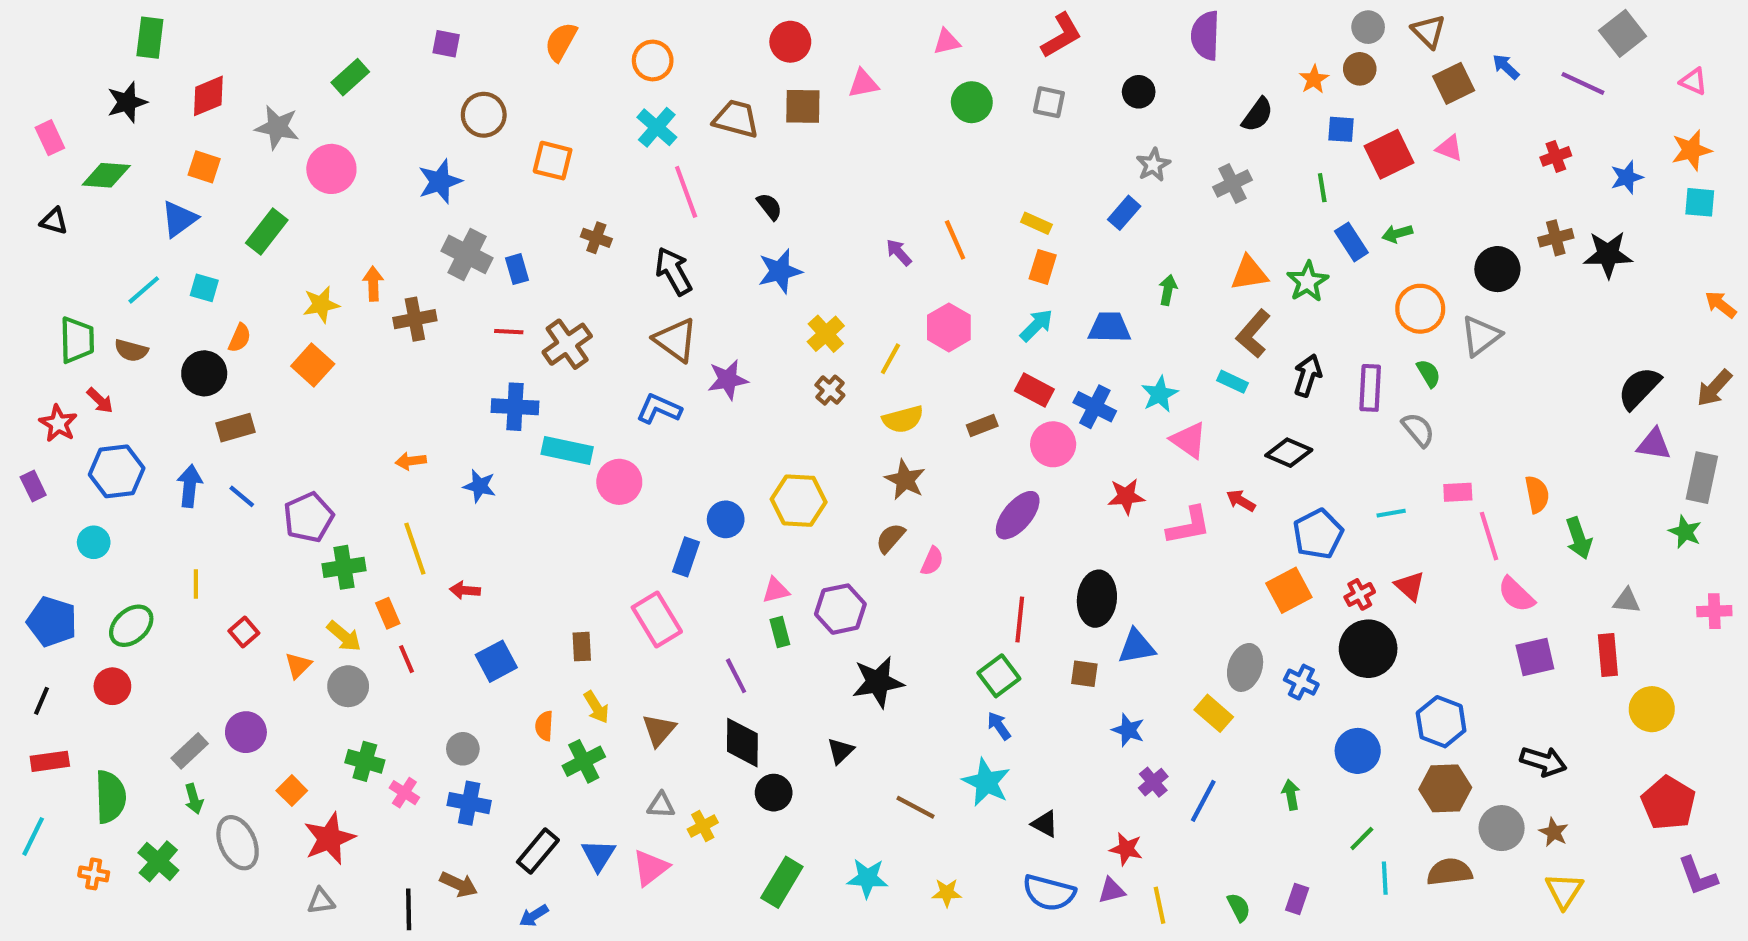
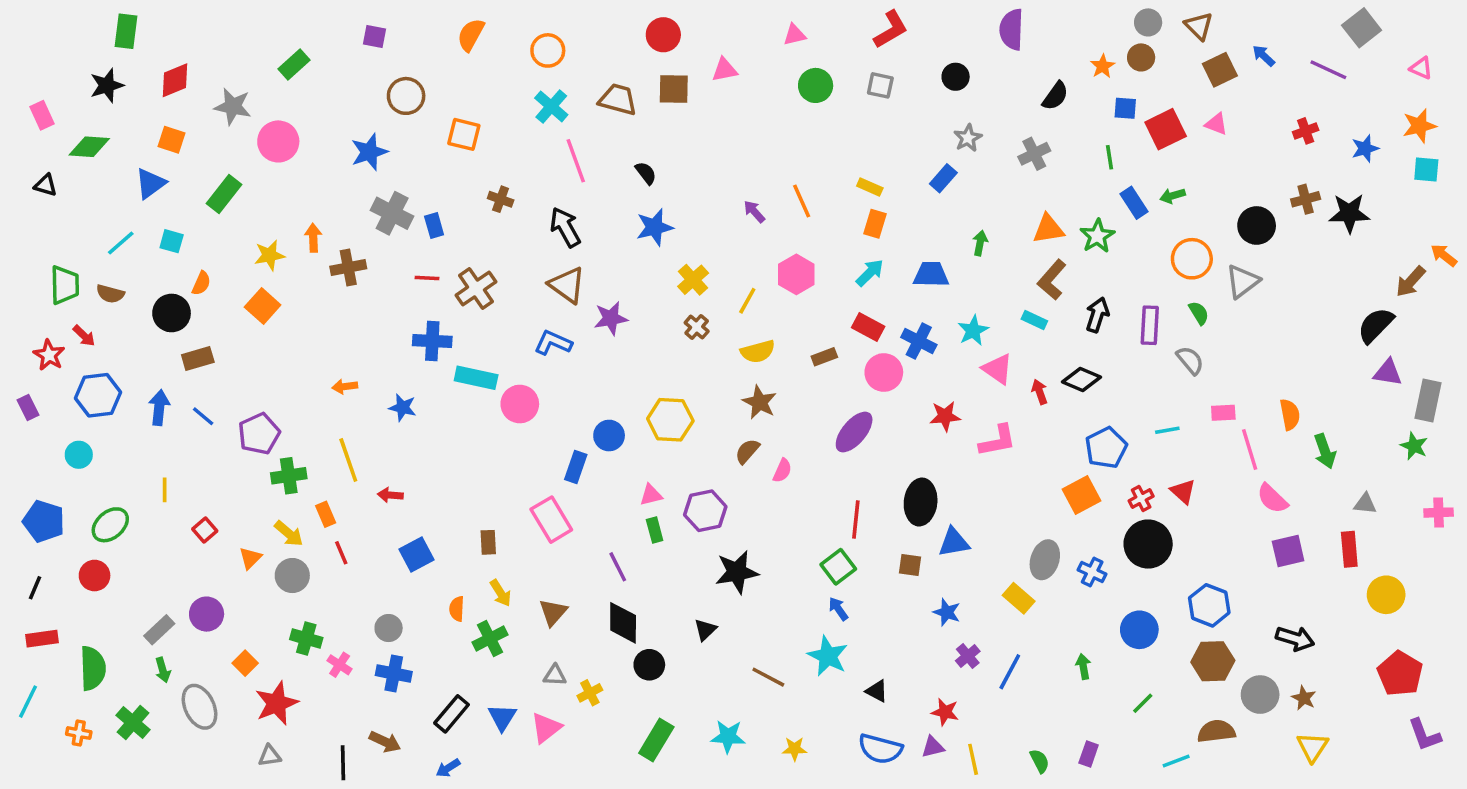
brown arrow: (1714, 388) -> (1411, 281), moved
red arrow: (1241, 501) -> (1040, 392), moved, turned 40
cyan line: (1385, 878) -> (1176, 761), moved, turned 72

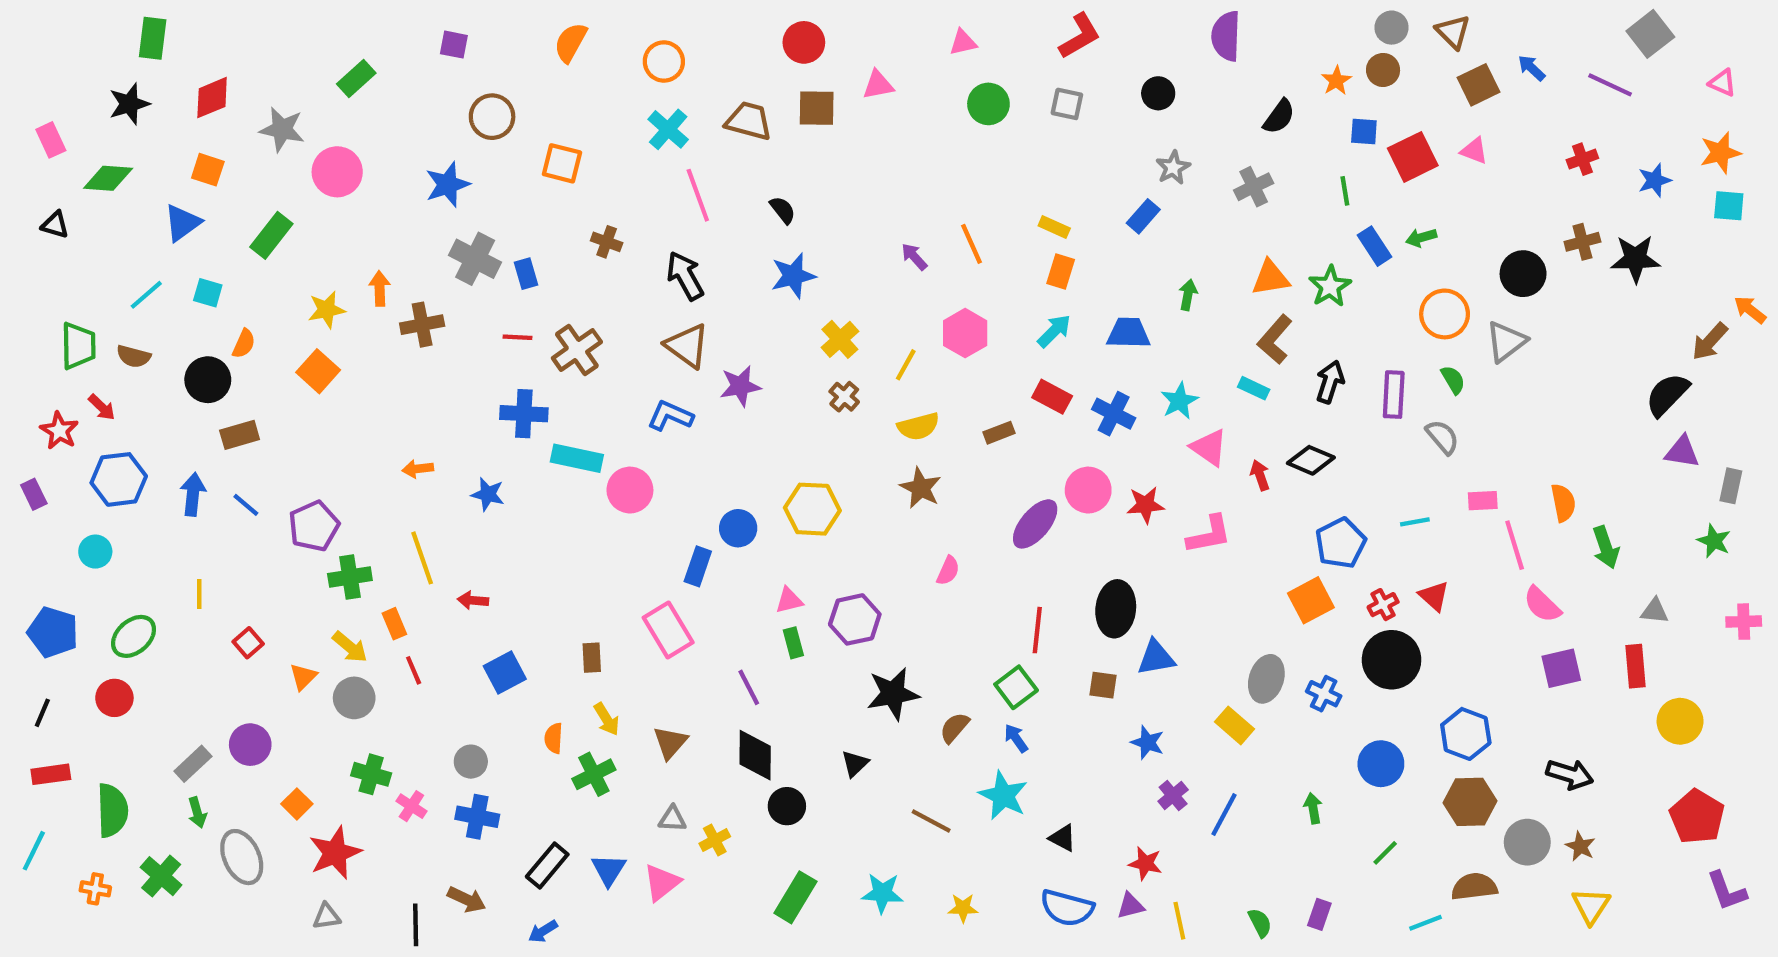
pink circle: (884, 373) -> (1088, 490), moved
gray rectangle: (1428, 401) -> (1731, 486), size x0.7
brown semicircle: (747, 451) -> (955, 728), moved

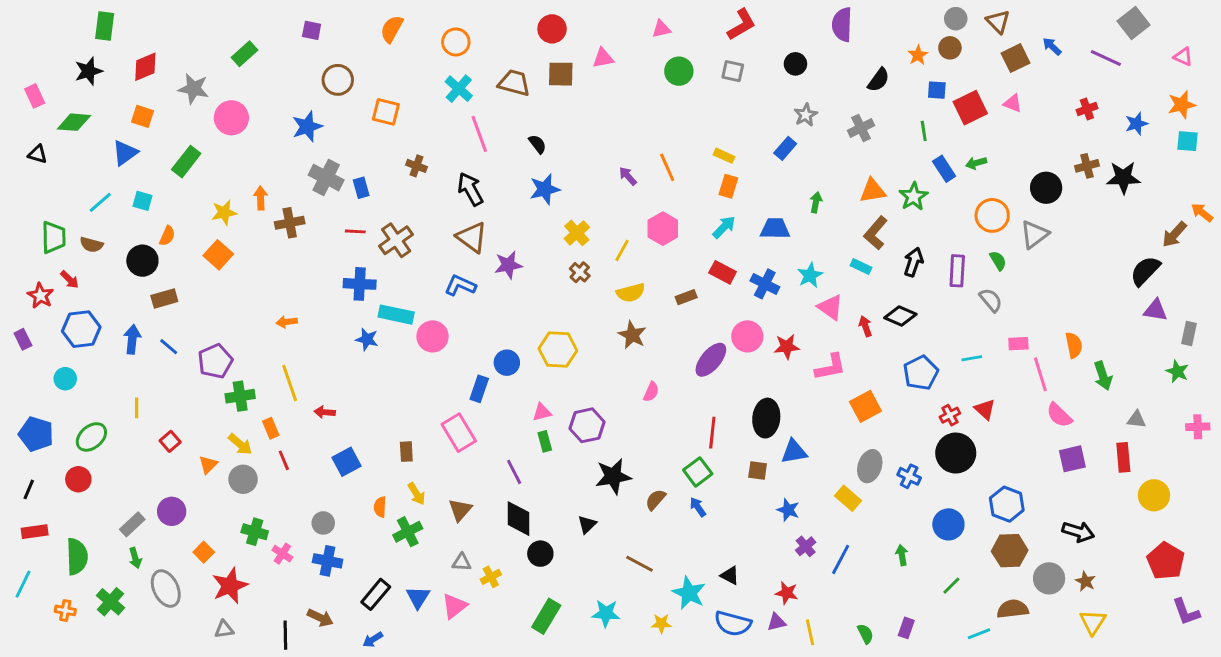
blue star: (488, 494) -> (367, 339), moved
orange square: (1311, 600) -> (865, 406), moved
cyan star: (1003, 796) -> (689, 593), moved

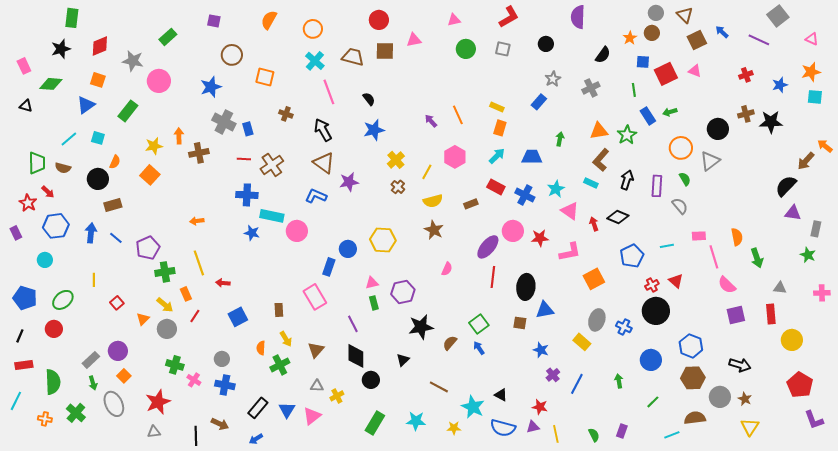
red line: (712, 433) -> (493, 277), moved
red line: (284, 460) -> (195, 316), turned 56
orange square: (204, 552) -> (124, 376), moved

